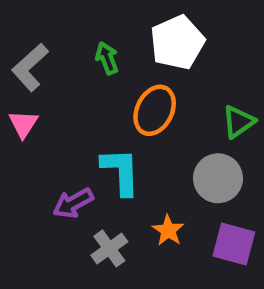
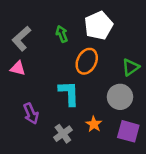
pink triangle: (23, 124) -> (18, 68), turned -49
purple arrow: (73, 203) -> (31, 113), moved, turned -84

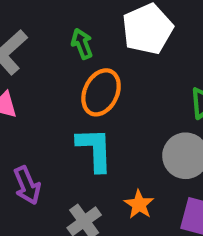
orange ellipse: (87, 61) -> (101, 92), moved

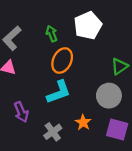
cyan L-shape: (95, 149) -> (59, 92), turned 72

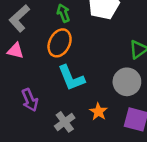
orange ellipse: (62, 61) -> (60, 43), moved
cyan L-shape: (59, 92) -> (71, 78), turned 88

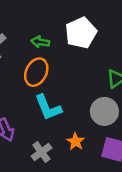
green arrow: (63, 13) -> (40, 42), turned -60

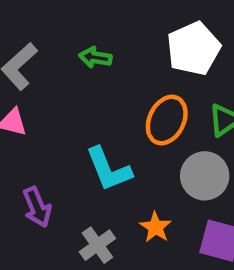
white pentagon: (81, 33) -> (193, 49), moved
orange ellipse: (36, 72) -> (167, 120), moved

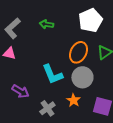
gray circle: (205, 176) -> (82, 77), moved
purple arrow: (37, 207) -> (20, 91), turned -36

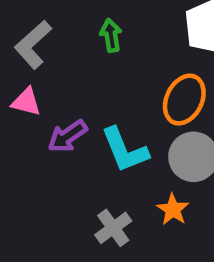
green arrow: (46, 24) -> (111, 35), turned 72
purple arrow: (20, 91) -> (67, 136), moved, turned 114

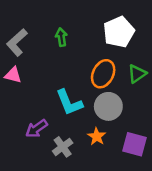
purple arrow: (67, 136) -> (36, 129), moved

